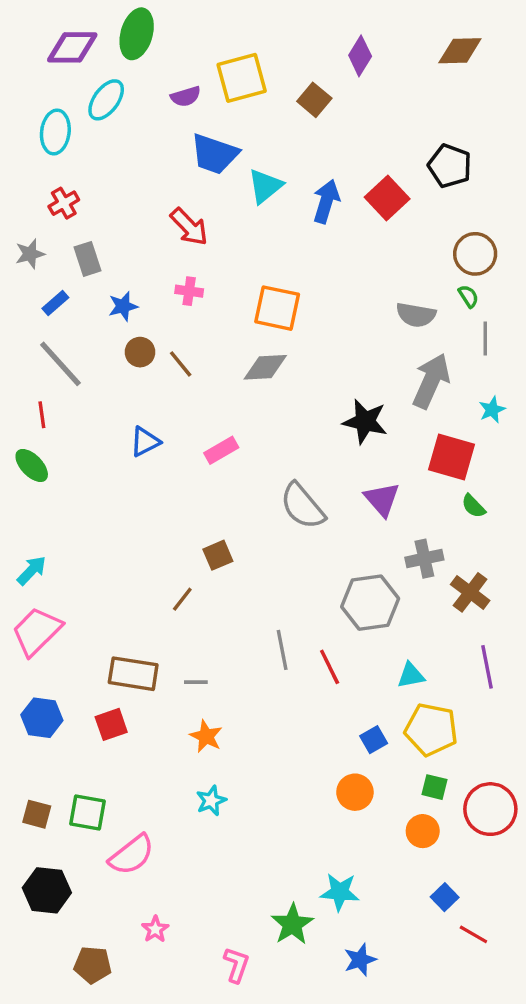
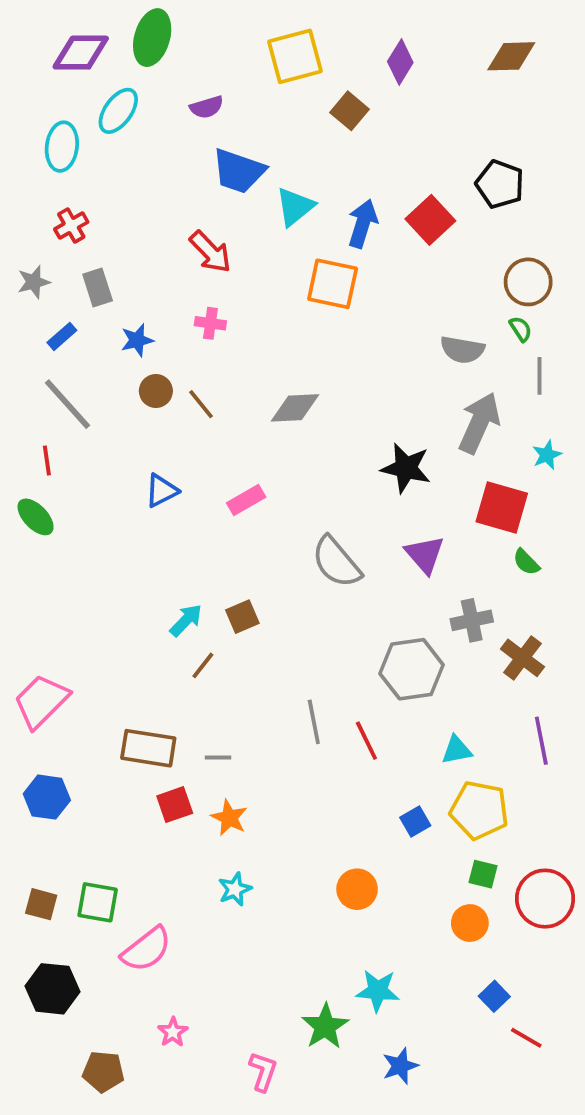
yellow square: (242, 78) -> (295, 56), moved
orange square: (277, 308) -> (333, 284), moved
cyan arrow: (32, 570) -> (186, 620), moved
red square: (111, 724) -> (175, 805), moved
orange circle: (355, 792) -> (357, 889), moved

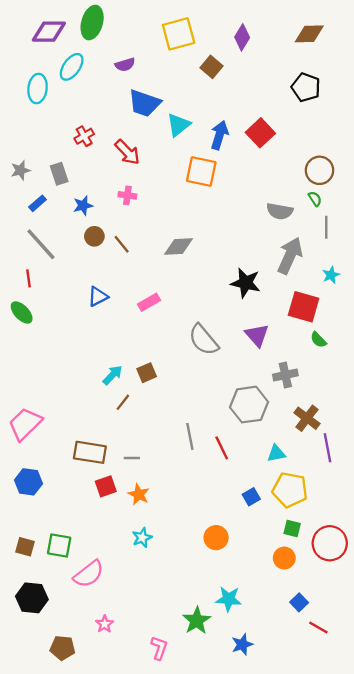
black pentagon: (500, 184) -> (306, 87), moved
red cross: (71, 226) -> (84, 136), moved
brown cross: (522, 658) -> (307, 418), moved

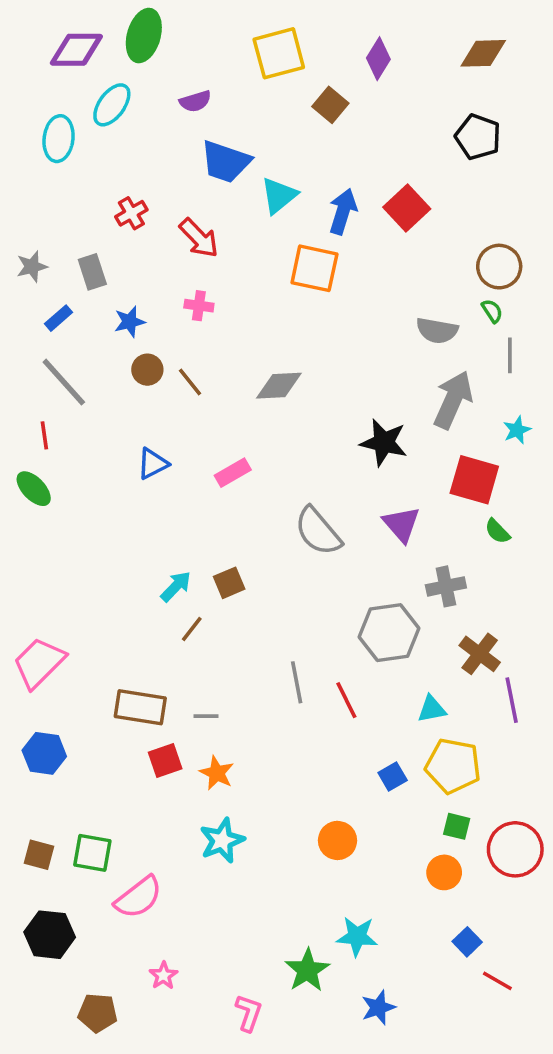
cyan star: (142, 538) -> (222, 840), size x1.4

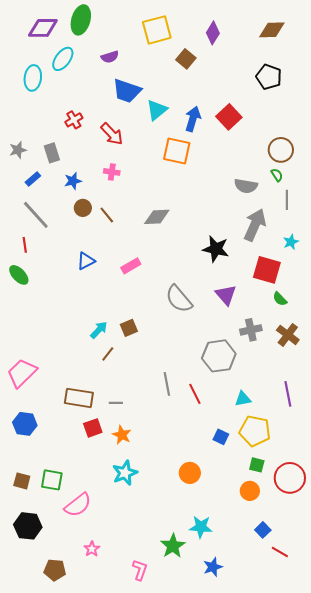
brown cross: (480, 654) -> (288, 335), moved
blue square: (393, 777) -> (221, 437), turned -35

